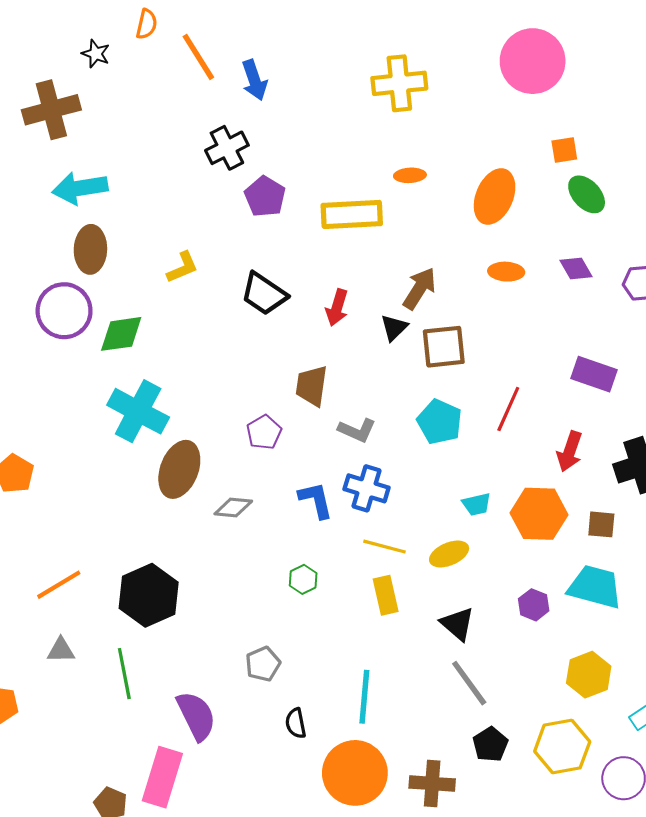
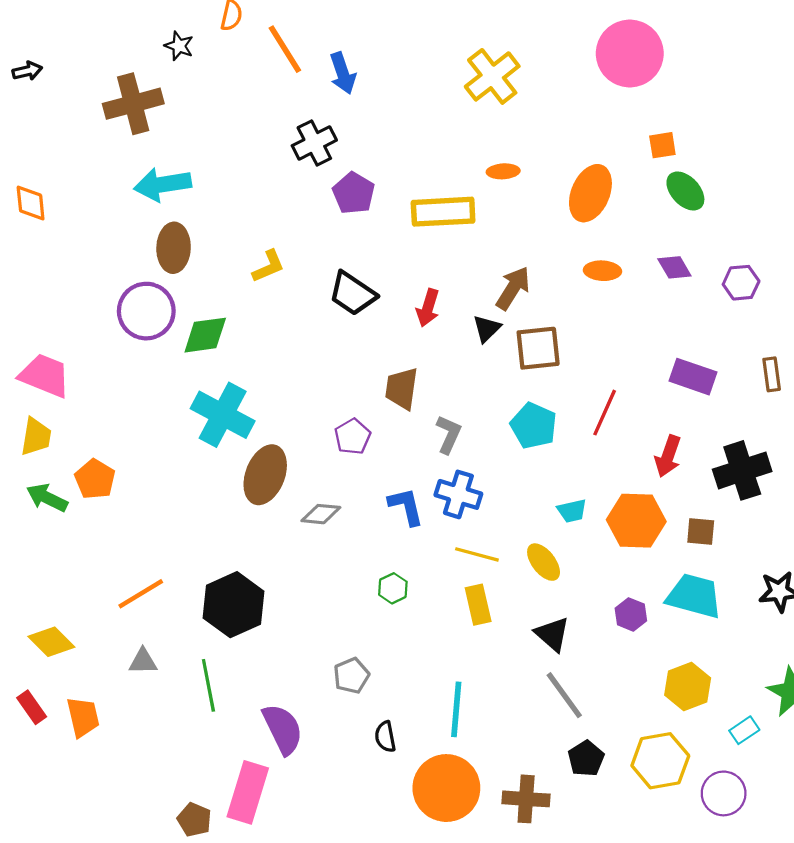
yellow cross: (399, 83) -> (492, 76), turned -32
gray L-shape: (357, 430) -> (449, 434), turned -90
yellow ellipse: (449, 554) -> (544, 562), turned 75

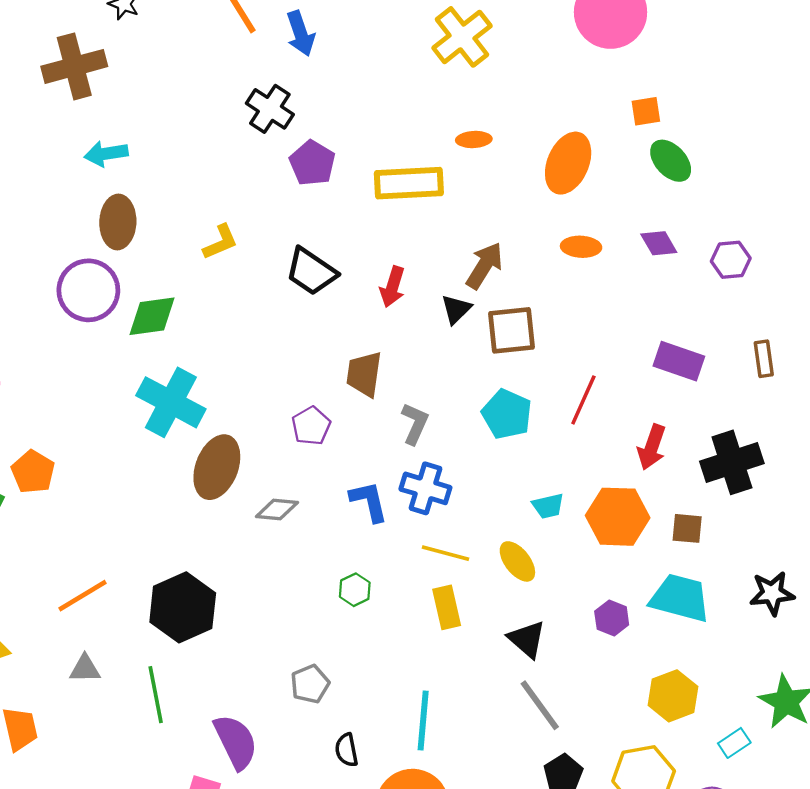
black cross: (314, 143) -> (270, 109), turned -30
cyan arrow: (163, 184) -> (106, 154), size x0.7

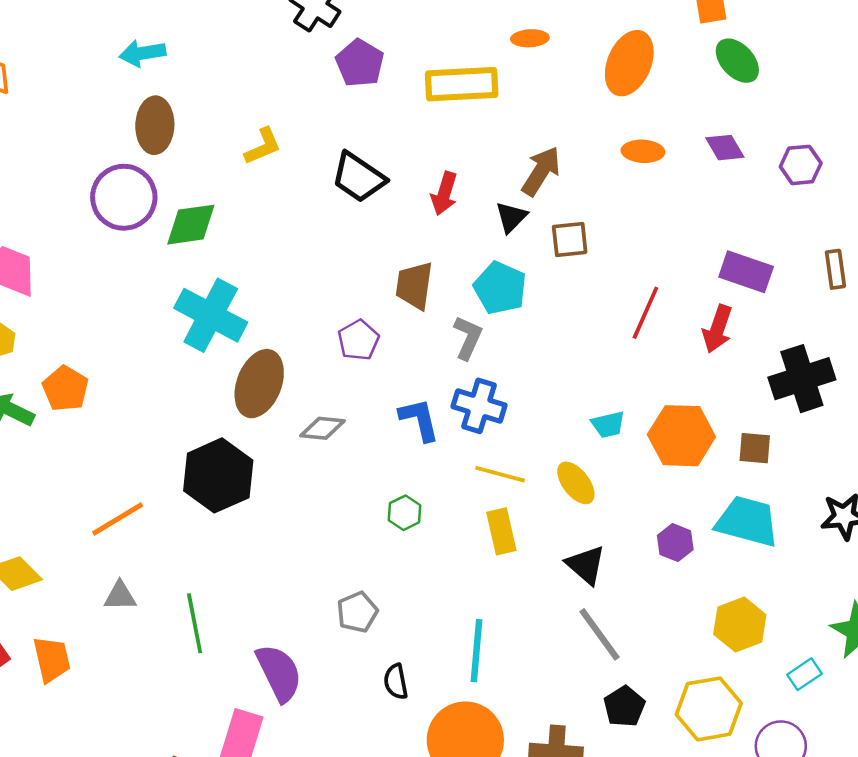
brown square: (512, 330) -> (570, 239), size x0.7
cyan pentagon: (507, 414) -> (500, 288), moved
red arrow: (652, 447) -> (717, 329), moved
black hexagon: (183, 607) -> (218, 475), moved

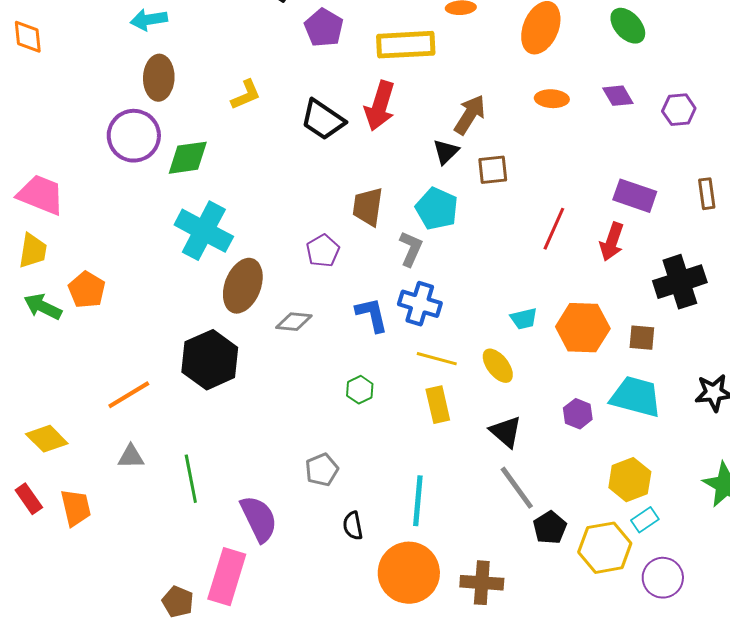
red arrow: (444, 194) -> (380, 106), moved, size x1.4
cyan rectangle: (804, 674) -> (645, 520), moved
black pentagon: (624, 706) -> (550, 528), moved

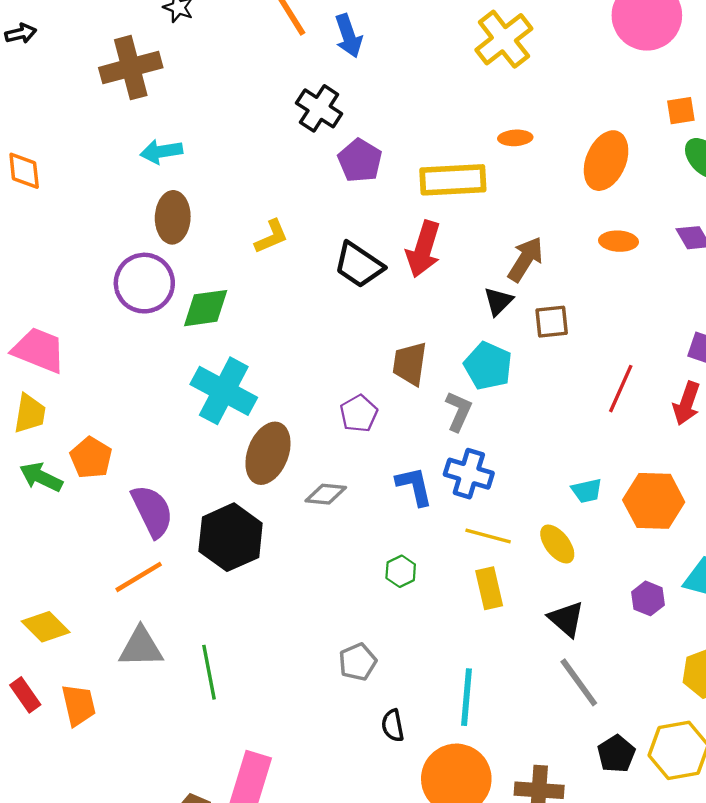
gray triangle: (131, 457) -> (141, 647), size x1.5
purple semicircle: (259, 519) -> (152, 511), moved
black pentagon: (550, 528) -> (616, 754), moved

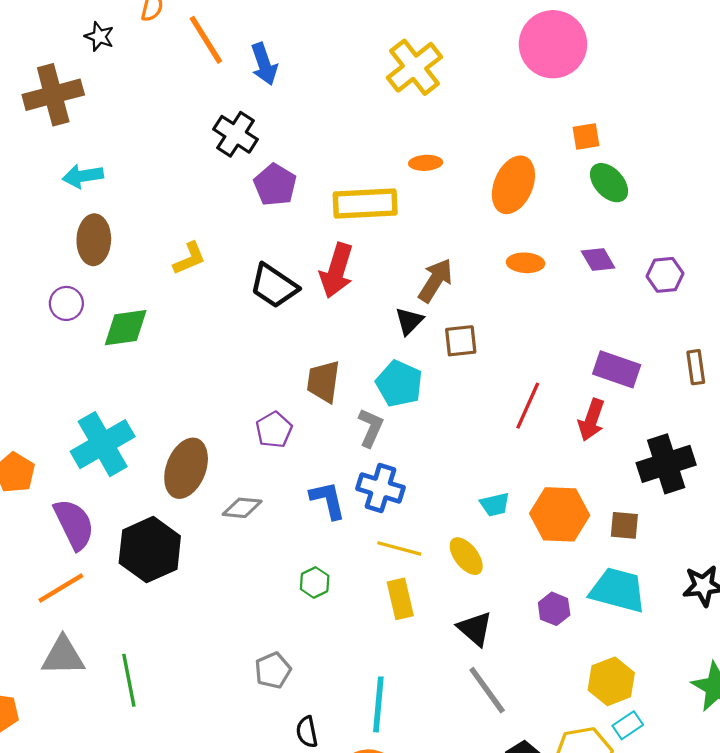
purple circle: (144, 283) -> (66, 303), size x0.6
cyan cross: (224, 391) -> (103, 444), moved, turned 32

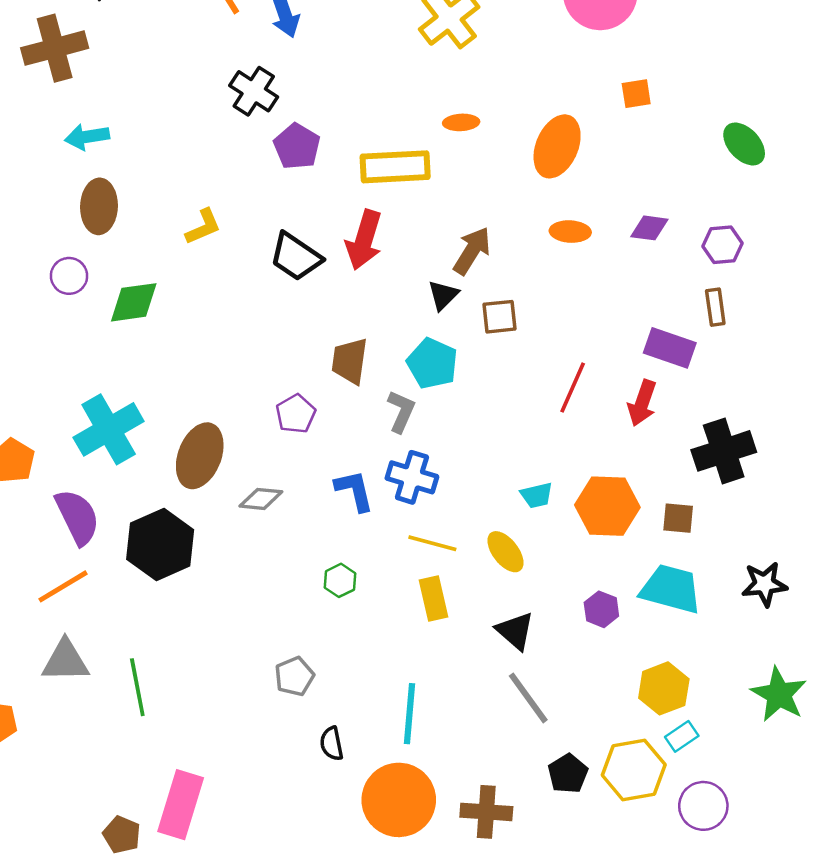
green ellipse: (609, 183) -> (744, 144), moved
purple diamond: (598, 260) -> (649, 228), turned -52
brown rectangle: (696, 367) -> (715, 307), moved

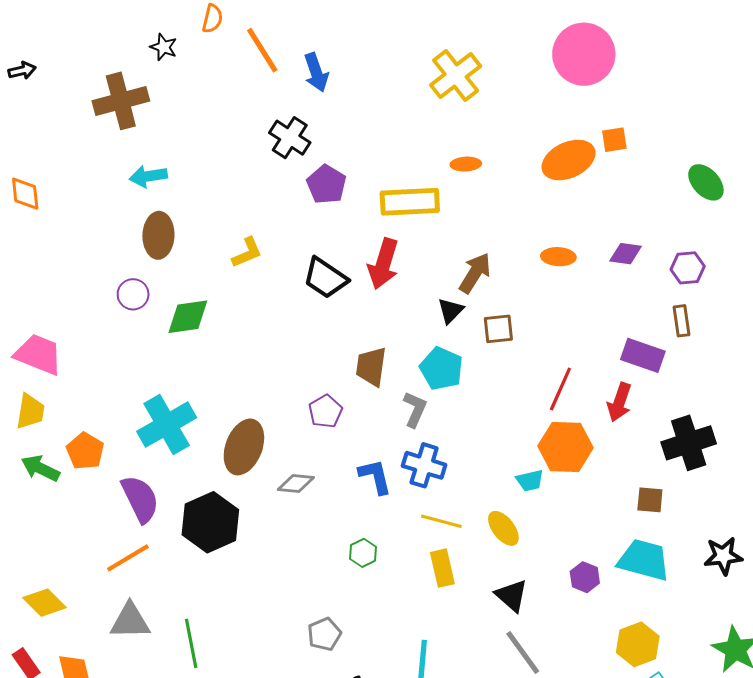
orange ellipse: (557, 146) -> (569, 160), moved, turned 42
orange hexagon: (607, 506) -> (566, 447), moved

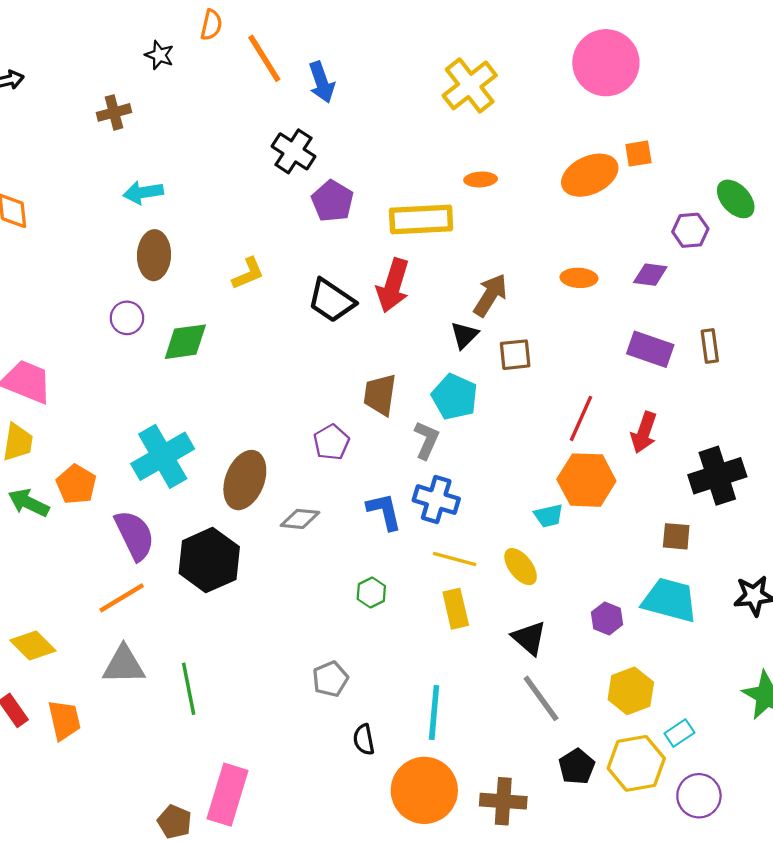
brown cross: (121, 101) -> (114, 112), size x0.6
purple hexagon: (688, 268) -> (690, 230), moved
purple rectangle: (643, 355) -> (650, 349), moved
yellow hexagon: (638, 644) -> (631, 691), moved

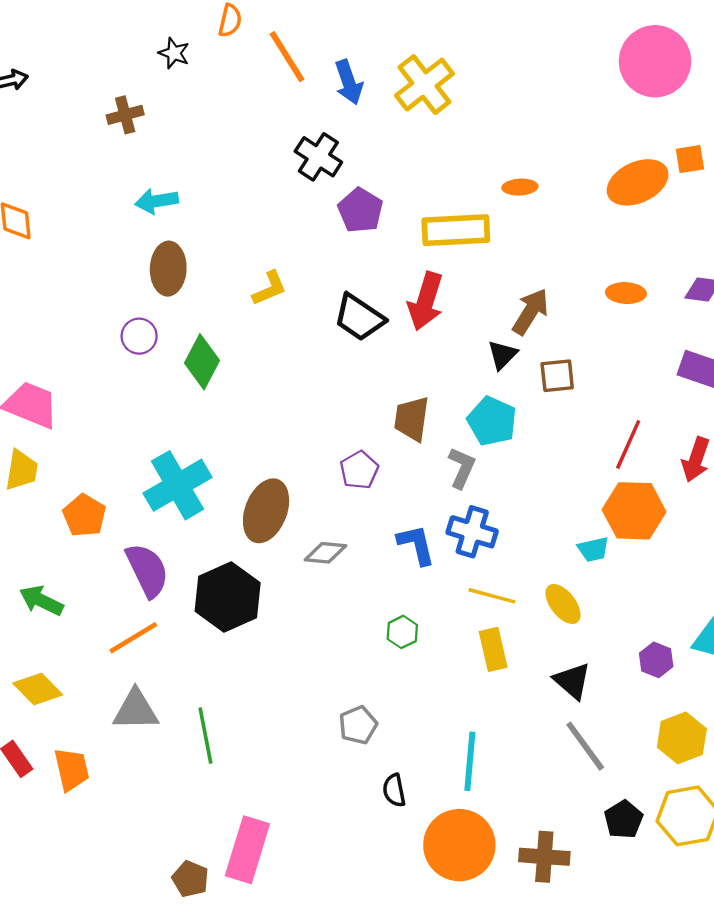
yellow cross: (470, 85) -> (424, 85), moved
green diamond: (185, 342) -> (202, 362), turned -54
green arrow: (29, 503) -> (41, 600), moved

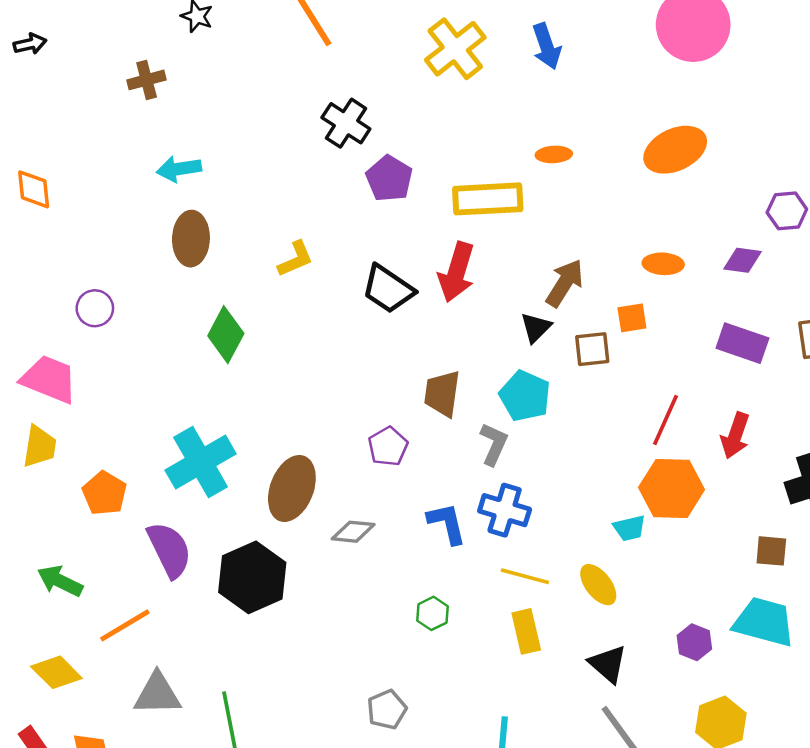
blue arrow: (349, 82) -> (547, 46), moved
orange square: (690, 159) -> (632, 318), moved
purple circle: (139, 336) -> (95, 308), moved
orange line: (133, 638) -> (125, 625), moved

